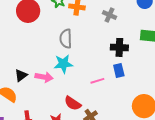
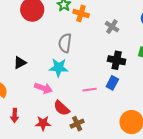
blue rectangle: (119, 71) -> (112, 83), turned 32
black triangle: (21, 75) -> (20, 63), moved
pink arrow: (44, 77) -> (43, 88), moved

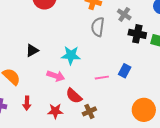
gray semicircle: (65, 43) -> (98, 27), moved
black cross: (117, 60) -> (137, 34), moved

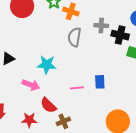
gray cross: (124, 14) -> (101, 26), turned -32
black cross: (137, 34) -> (120, 35), moved
blue rectangle: (125, 71) -> (100, 82), turned -32

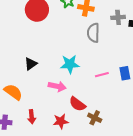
pink line: (77, 88) -> (102, 75), moved
brown cross: (63, 121) -> (95, 118), turned -32

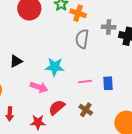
red semicircle: (77, 104) -> (57, 107), turned 96
brown cross: (95, 118) -> (86, 110), moved

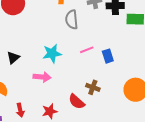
pink line: (85, 82) -> (87, 50), moved
red semicircle: (57, 107) -> (77, 102), moved, turned -84

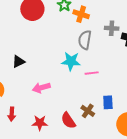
cyan star: (52, 53) -> (71, 61), moved
blue rectangle: (108, 56) -> (108, 102), moved
pink arrow: (42, 77) -> (41, 88), turned 144

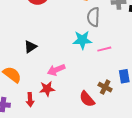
red star: (40, 123) -> (47, 89), moved

